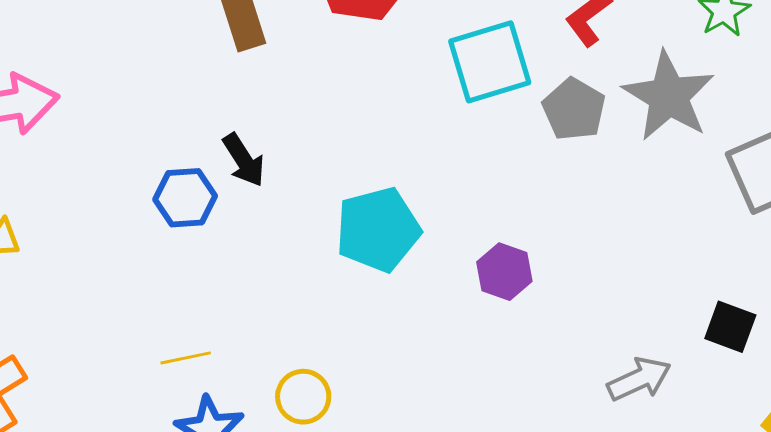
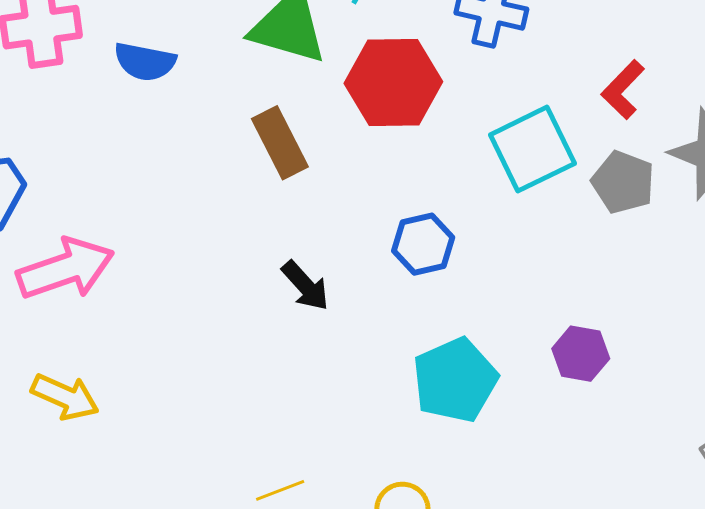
blue hexagon: (185, 198) -> (423, 244), moved
cyan pentagon: (378, 230) -> (455, 380), moved

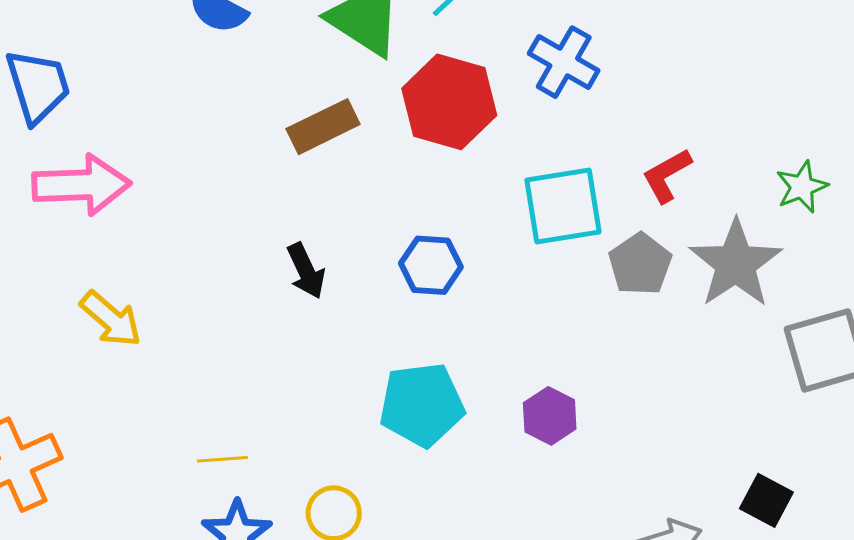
brown rectangle: (280, 143) -> (323, 127), turned 74
yellow arrow: (65, 397) -> (111, 319), moved

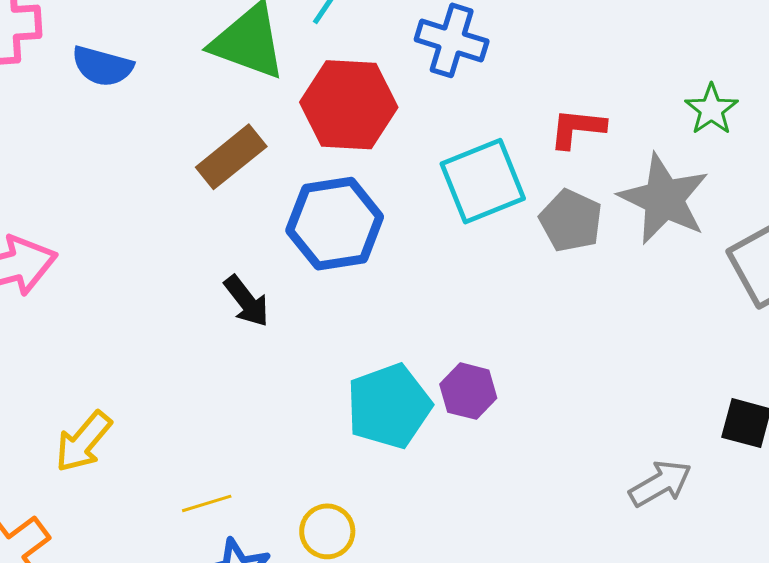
red L-shape: (667, 175) -> (577, 128), turned 48
blue hexagon: (431, 265) -> (335, 224), moved, size x1.5
yellow arrow: (111, 319) -> (83, 442), moved, turned 102
purple hexagon: (550, 416) -> (468, 391), moved

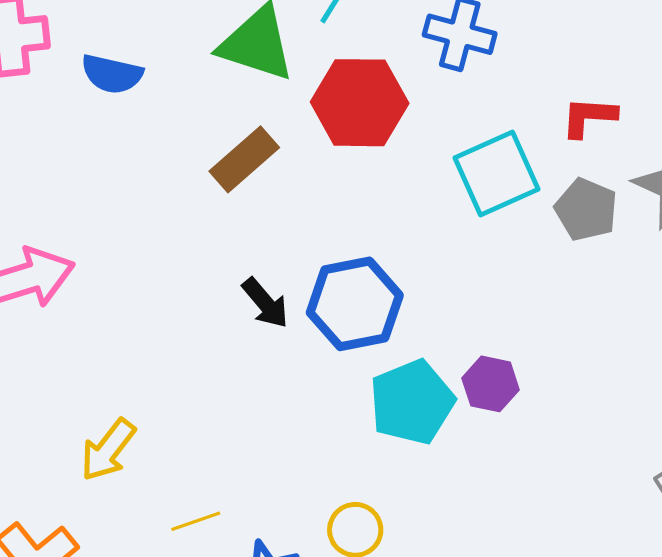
blue hexagon: (335, 224) -> (355, 304), moved
yellow line: (207, 503) -> (196, 521), moved

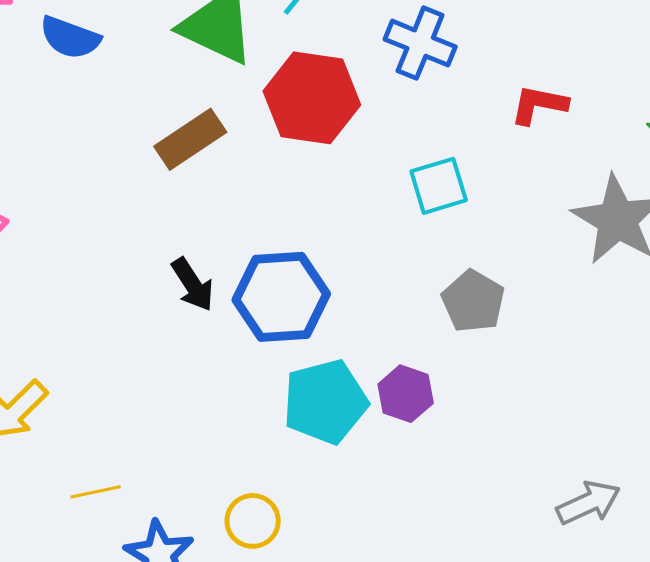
red L-shape: (589, 117) -> (539, 105), moved
cyan square: (497, 174) -> (439, 186), size x0.7
gray pentagon: (586, 210) -> (473, 301), moved

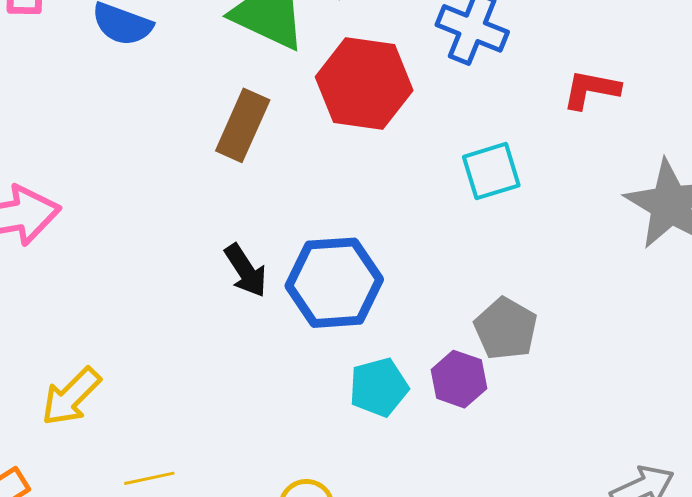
brown rectangle: (190, 139) -> (243, 125), turned -32
gray pentagon: (473, 301) -> (506, 329), moved
cyan pentagon: (325, 402) -> (379, 387), size x0.7

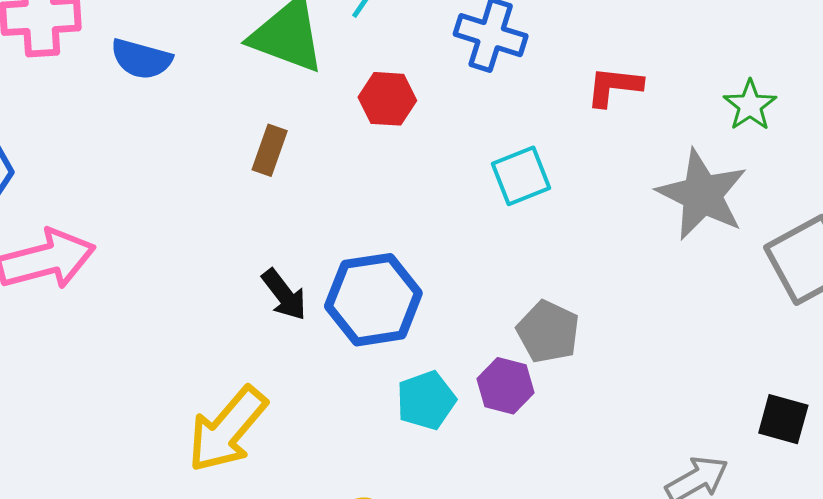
red hexagon: (364, 84) -> (387, 99), size x0.6
brown rectangle: (243, 125) -> (270, 150), size x0.7
yellow arrow: (71, 397) -> (227, 429), moved, size x1.4

